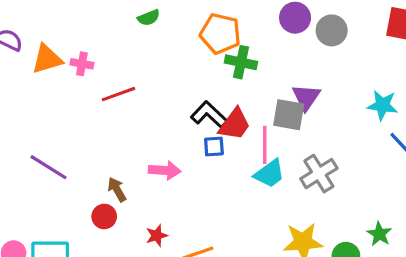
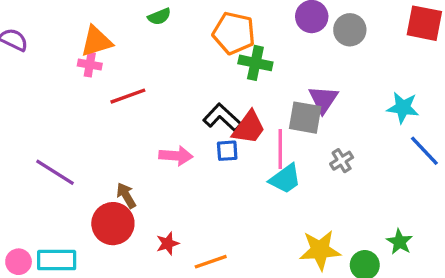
orange triangle: (47, 59) -> (96, 41), moved
pink arrow: (165, 170) -> (176, 156), moved
gray cross: (319, 174) -> (342, 161), moved, size x0.6
red circle: (104, 216) -> (113, 224), size x1.6

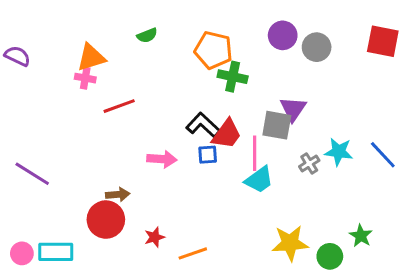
cyan star: (403, 108) -> (339, 152), moved
purple line: (55, 172) -> (32, 174), moved
brown arrow: (126, 195) -> (118, 194), turned 115

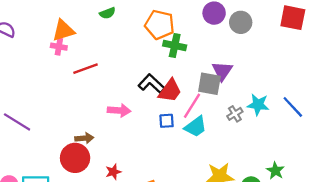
pink line: (255, 153) -> (192, 106), turned 32
blue square: (208, 155) -> (167, 121), moved

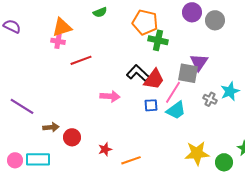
cyan star: (258, 105) -> (230, 91), turned -30
gray cross: (235, 114) -> (210, 99), turned -32
brown arrow: (84, 138) -> (51, 127), moved
red circle: (75, 158) -> (72, 137), size x0.7

